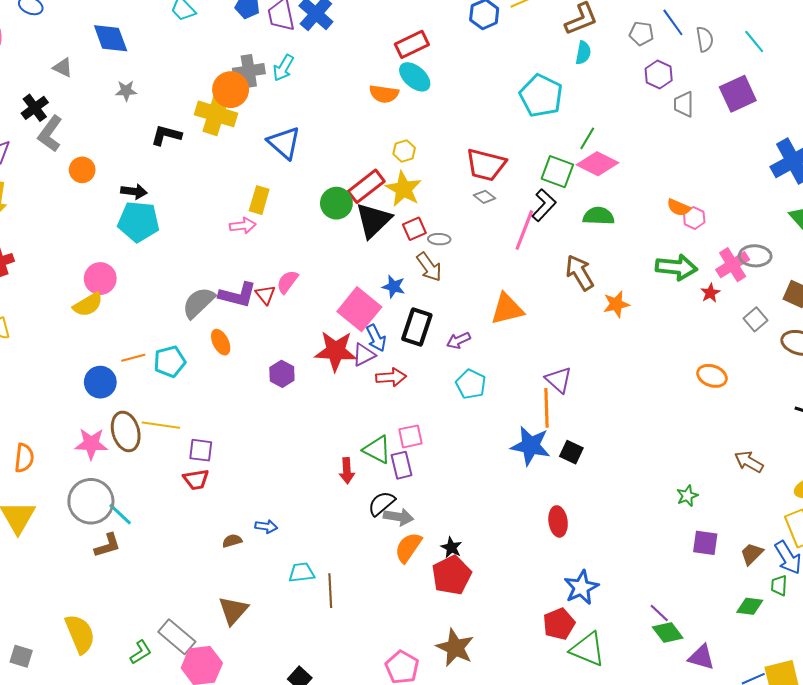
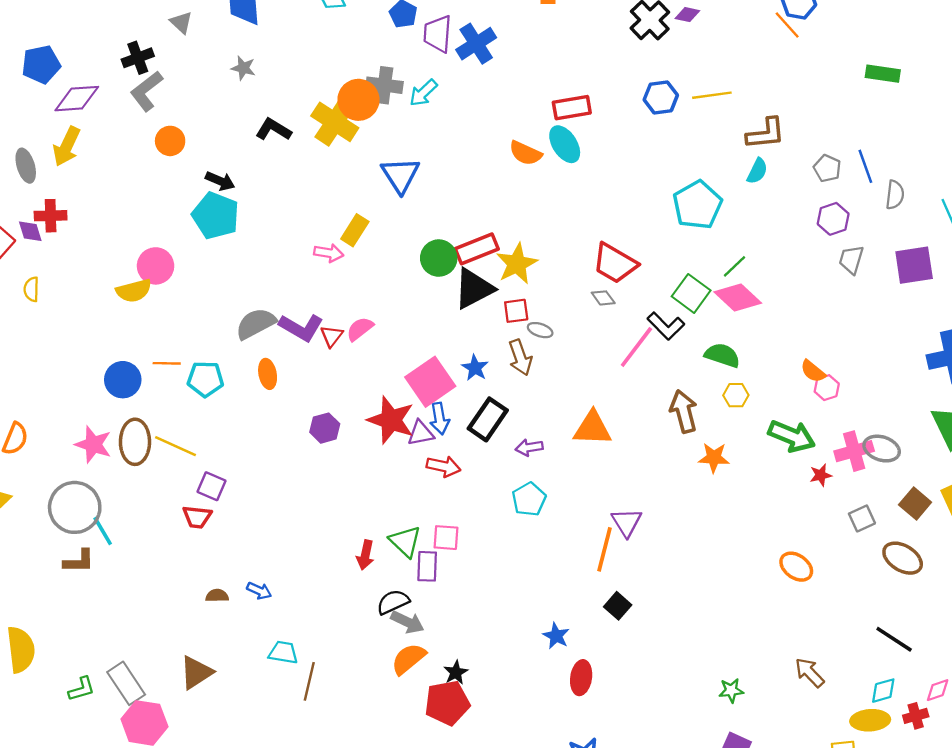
yellow hexagon: (404, 151) -> (736, 395), moved
black L-shape: (544, 205) -> (666, 326), turned 76
blue star: (531, 446) -> (556, 636), moved, size x0.6

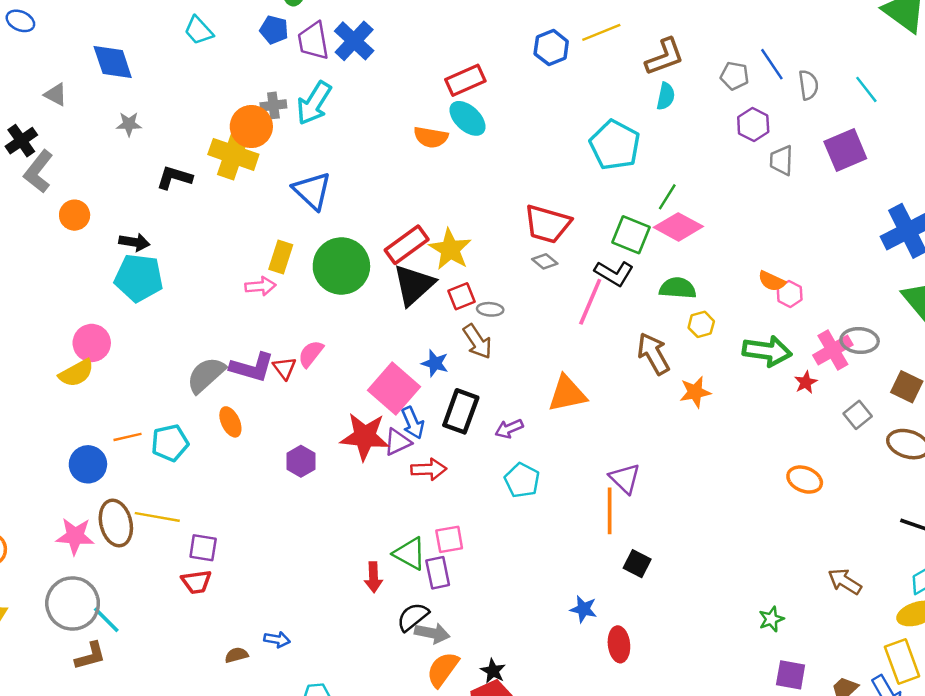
gray cross: (384, 85) -> (273, 105), size x0.7
cyan arrow: (423, 93) -> (314, 103), size x1.4
green circle: (439, 258) -> (341, 266), moved, size x1.5

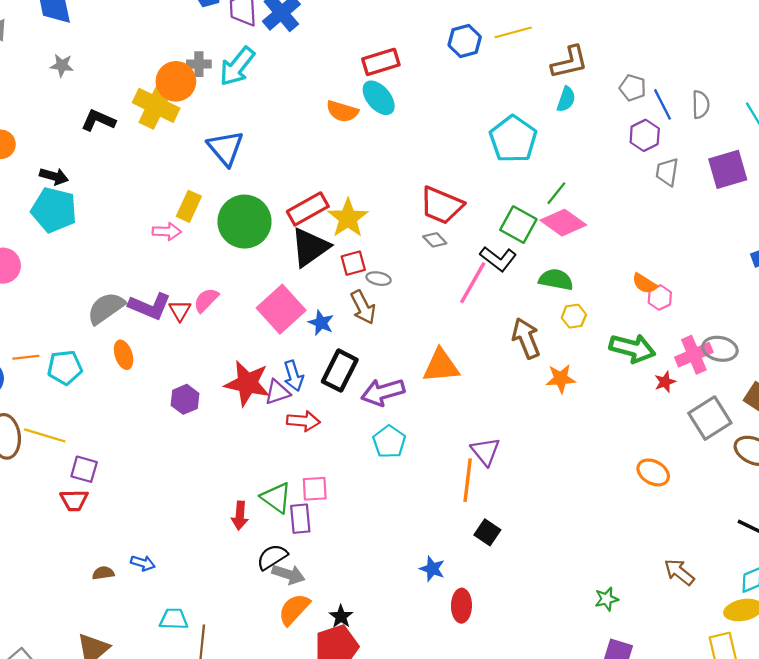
blue line: (772, 64) -> (662, 104), moved
pink square: (394, 388) -> (281, 309), moved
gray square: (858, 415) -> (710, 418), size x1.6
purple arrow: (509, 429) -> (383, 392), size x1.6

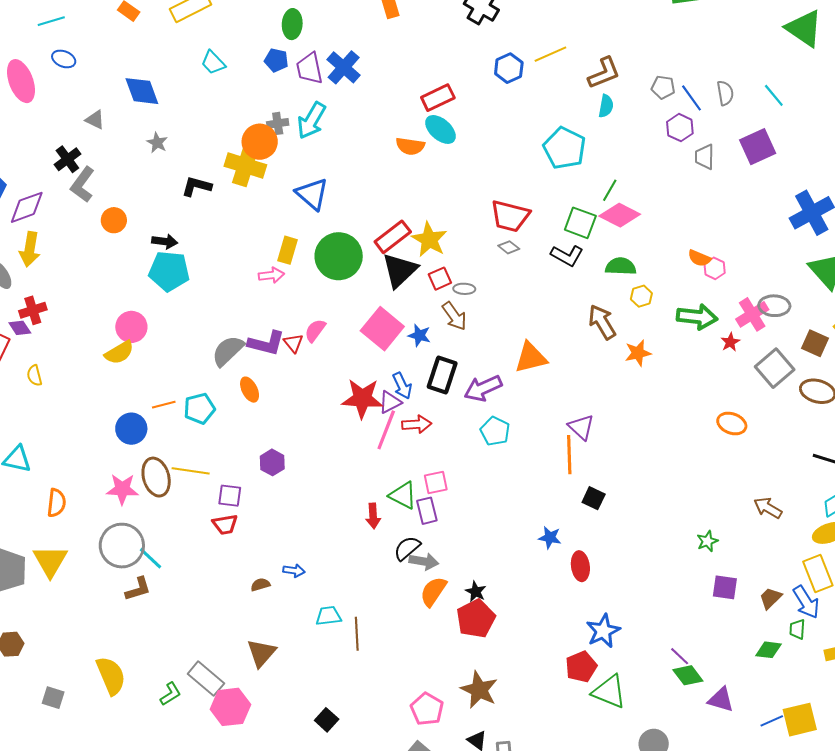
gray star: (62, 65) -> (157, 143), turned 30
pink line: (473, 283) -> (386, 430), moved
purple hexagon: (185, 399) -> (272, 462), moved

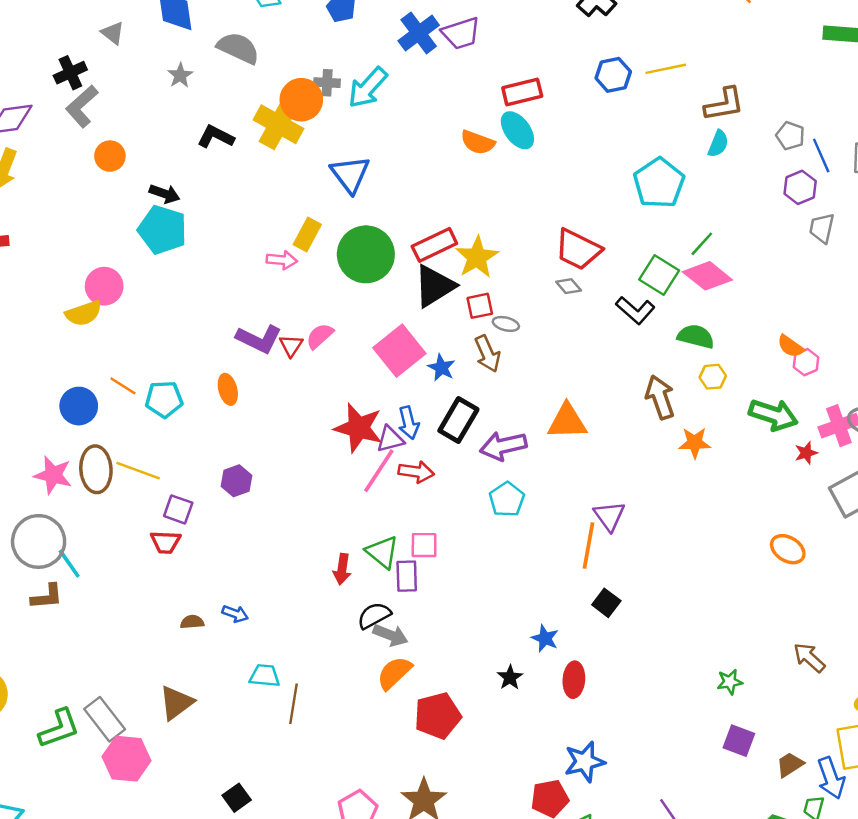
purple trapezoid: (309, 68) -> (461, 33), moved, turned -108
gray semicircle: (228, 351) -> (238, 48), moved, turned 57
orange line: (164, 405) -> (123, 386), turned 35
black star: (476, 592) -> (510, 677), moved
green L-shape: (170, 694) -> (59, 728), size x1.5

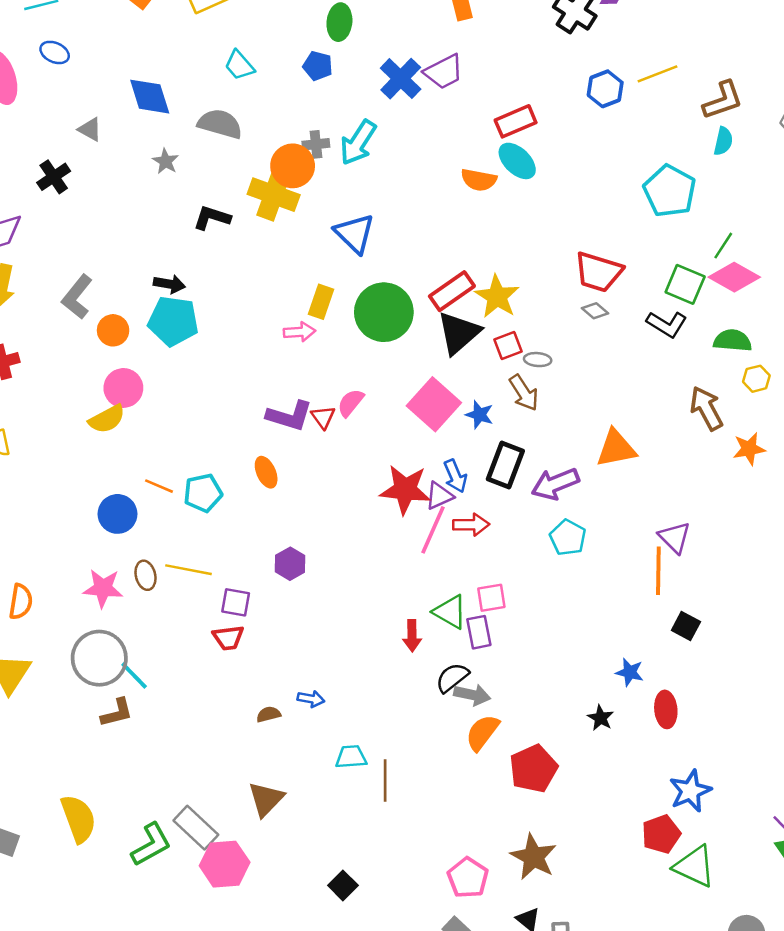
gray L-shape: (82, 106) -> (77, 297), moved
orange circle: (110, 156) -> (113, 330), moved
brown ellipse: (96, 469) -> (146, 575), size x0.6

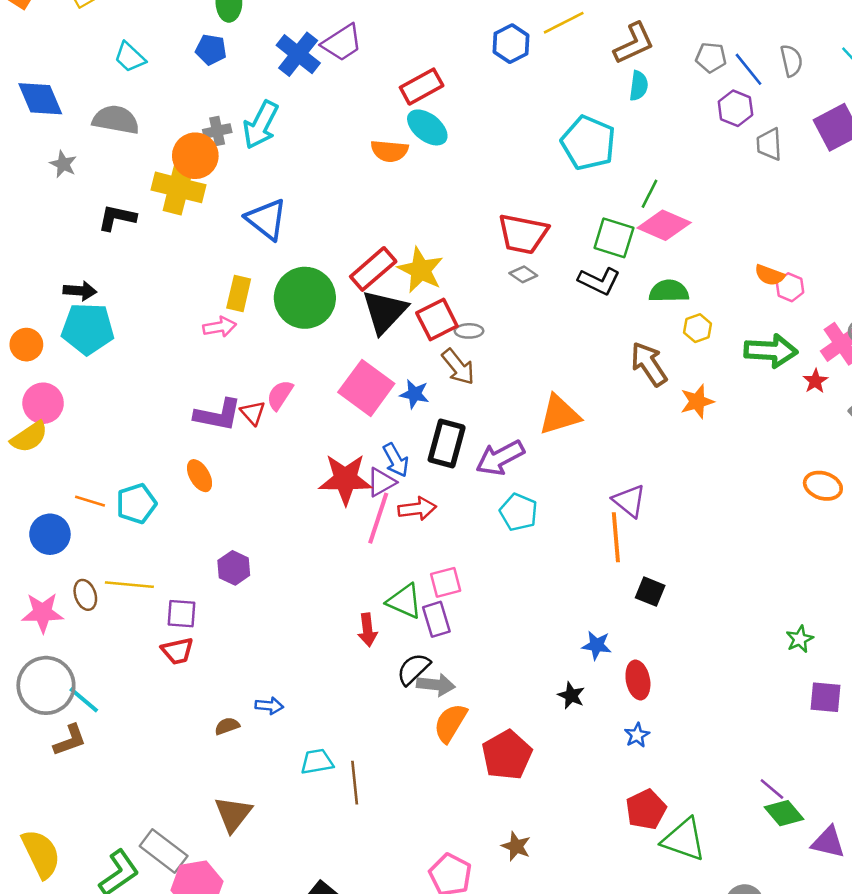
red square: (508, 346) -> (437, 319), size x1.4
blue star: (690, 791) -> (637, 735), moved, size x0.6
brown star: (533, 857) -> (516, 846), size x0.6

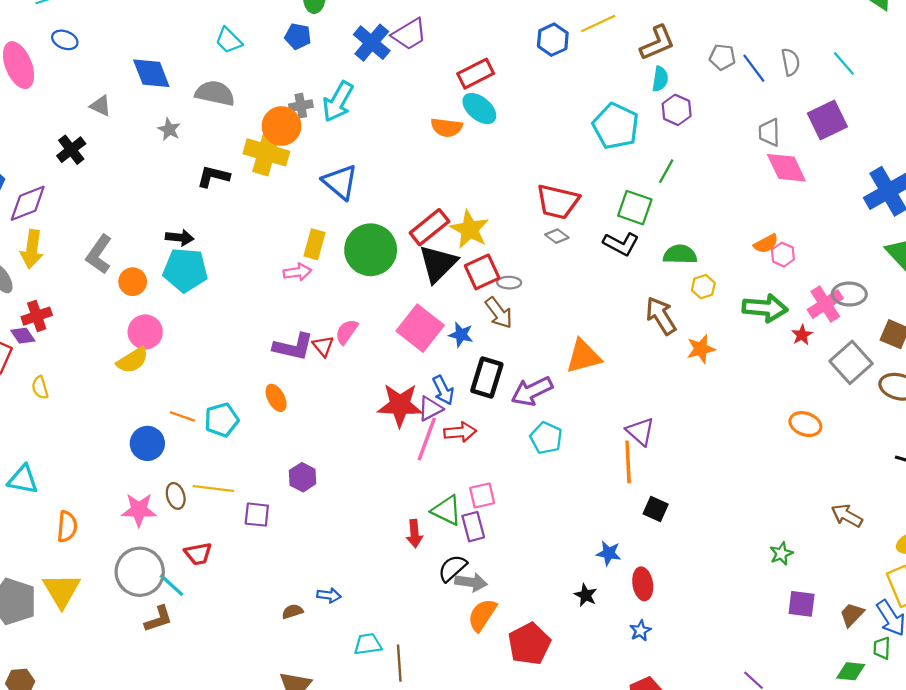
purple hexagon: (735, 108) -> (677, 110), moved
pink diamond: (664, 225) -> (786, 168), moved, turned 39
orange semicircle: (770, 275) -> (766, 244), turned -50
red trapezoid: (177, 651) -> (198, 554), moved

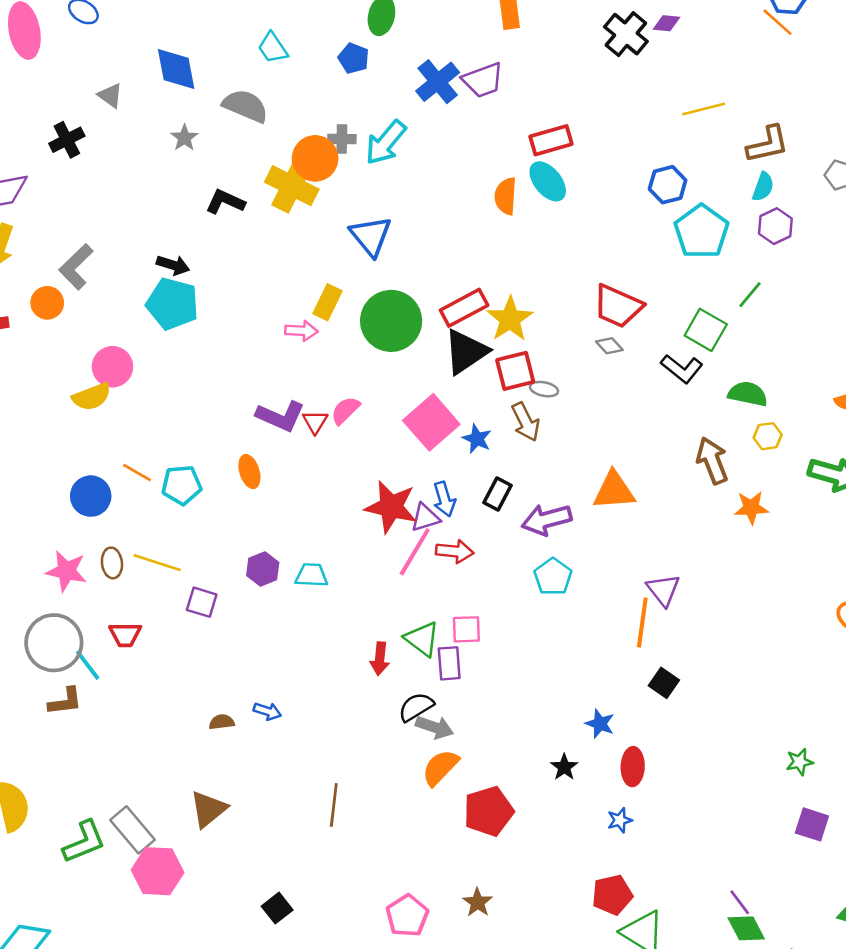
blue hexagon: (553, 40) -> (668, 185), moved
orange semicircle: (447, 127) -> (506, 196), turned 76
orange circle: (133, 282) -> (47, 303), moved
black rectangle: (487, 378) -> (498, 494), size x0.7
cyan trapezoid: (368, 644) -> (311, 575), moved

